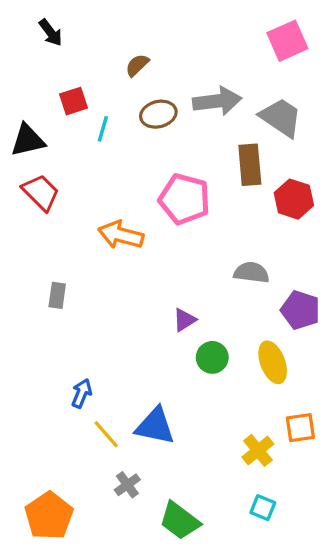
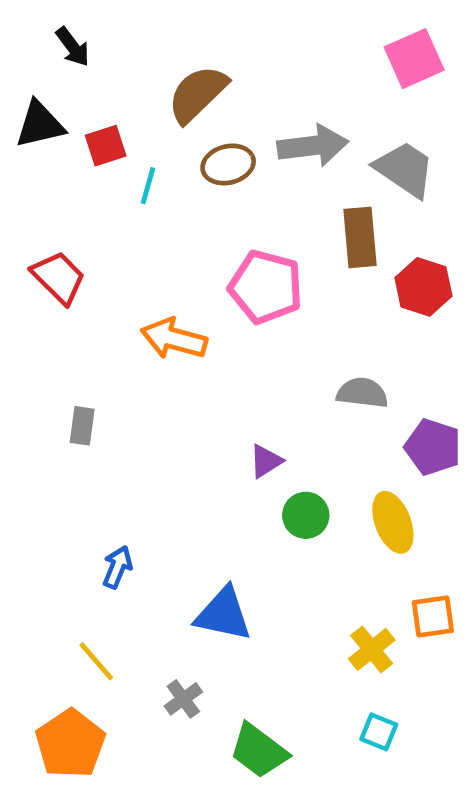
brown semicircle: (137, 65) -> (197, 94), size x1.8
black triangle: (28, 140) -> (40, 124), moved
yellow line: (106, 434) -> (96, 661), moved

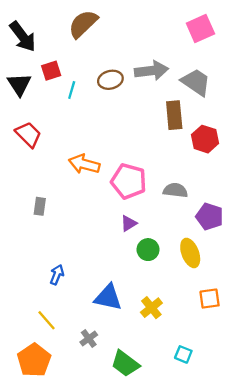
black arrow: (73, 47) -> (23, 36), moved, size x1.6
brown semicircle: (197, 94) -> (83, 24), moved
black triangle: (40, 124) -> (19, 84), moved, turned -50
pink pentagon: (266, 287) -> (129, 181), moved
yellow cross: (372, 649) -> (151, 308), moved

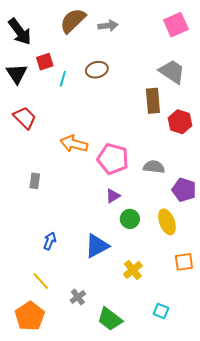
gray arrow: (151, 71) -> (108, 26), moved, size x0.7
blue triangle: (108, 297) -> (97, 246), moved, turned -40

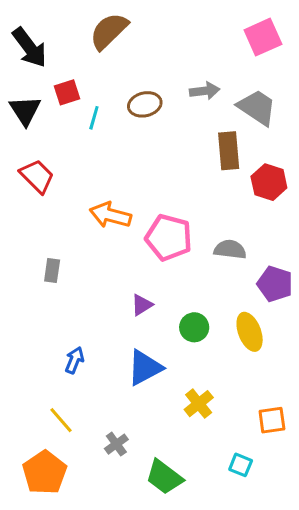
gray arrow: (108, 26) -> (205, 91), moved
purple triangle: (113, 196) -> (142, 305), moved
orange square: (184, 262) -> (272, 420), moved

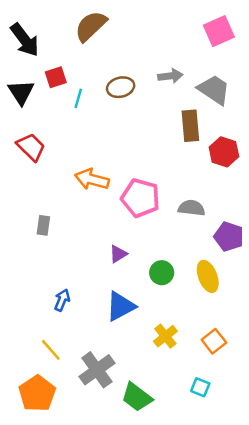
orange square: (272, 420) -> (214, 341), moved, turned -30
gray cross: (116, 444) -> (97, 370), size x1.8

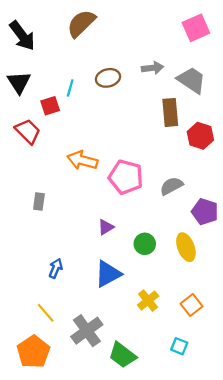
red square: (56, 77) -> (50, 106), moved
gray semicircle: (192, 208) -> (171, 186), turned -35

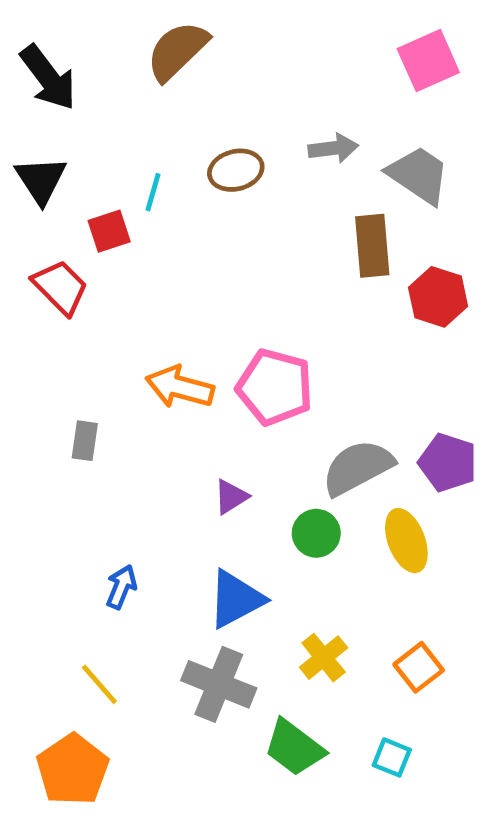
orange arrow: (82, 160) -> (180, 387), moved
gray semicircle: (171, 186) -> (358, 467), moved, size x1.4
gray cross: (87, 331) -> (219, 684), moved, turned -32
green trapezoid: (122, 355) -> (294, 748), moved

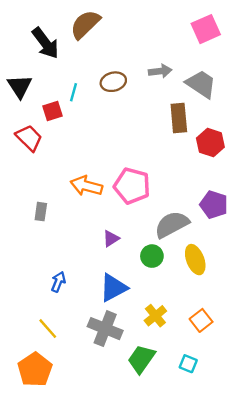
black arrow: (48, 78) -> (45, 43), moved
purple pentagon: (448, 463) -> (214, 205), moved
green trapezoid: (294, 748) -> (141, 359), turned 88

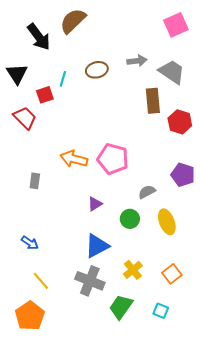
gray semicircle: (172, 224) -> (147, 192), size x0.6
blue arrow: (58, 282) -> (30, 243), moved, turned 102

